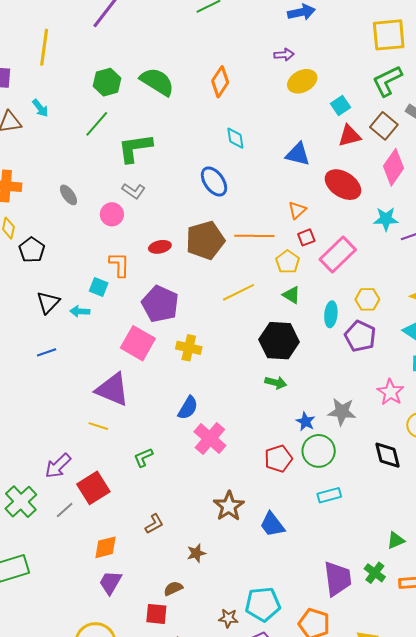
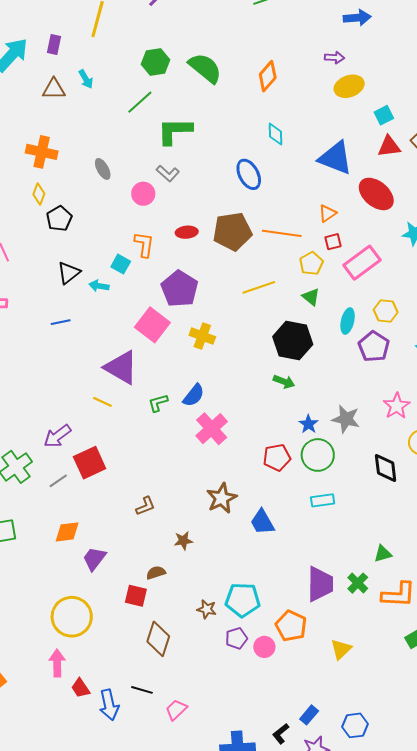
blue triangle: (298, 154) -> (335, 158), size x1.4
green L-shape: (143, 457) -> (158, 403), moved
orange diamond: (105, 547) -> (67, 532), moved

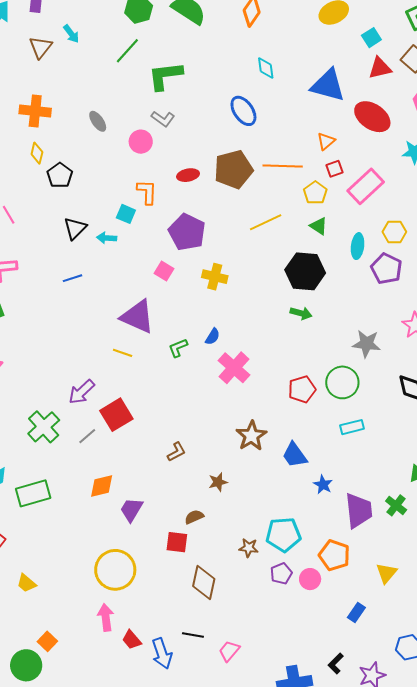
brown triangle: (54, 89) -> (41, 47), turned -45
pink square: (152, 325) -> (164, 271), size x0.6
blue semicircle: (194, 395) -> (213, 337), size x0.7
blue star: (309, 424) -> (323, 485), moved
blue rectangle: (309, 715) -> (356, 613), moved

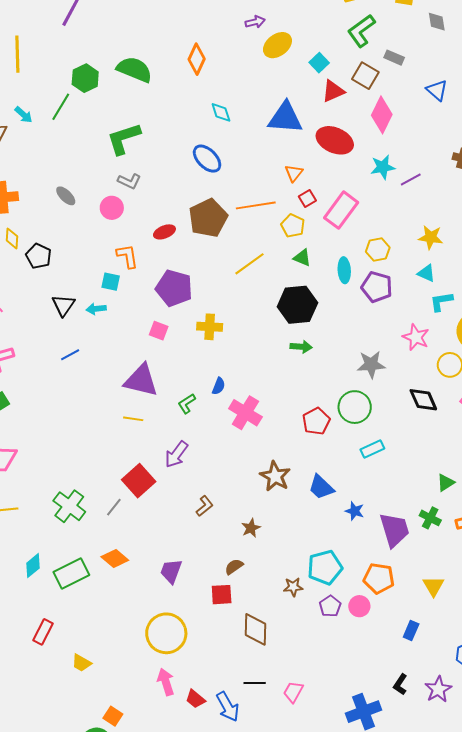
green line: (127, 51) -> (61, 107), moved
purple arrow: (82, 392) -> (176, 454), moved
orange diamond: (102, 486) -> (115, 559), moved, turned 64

